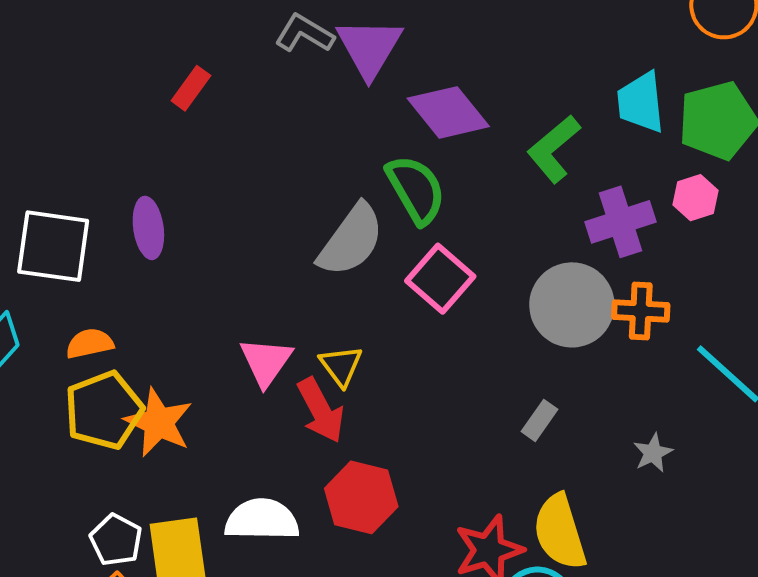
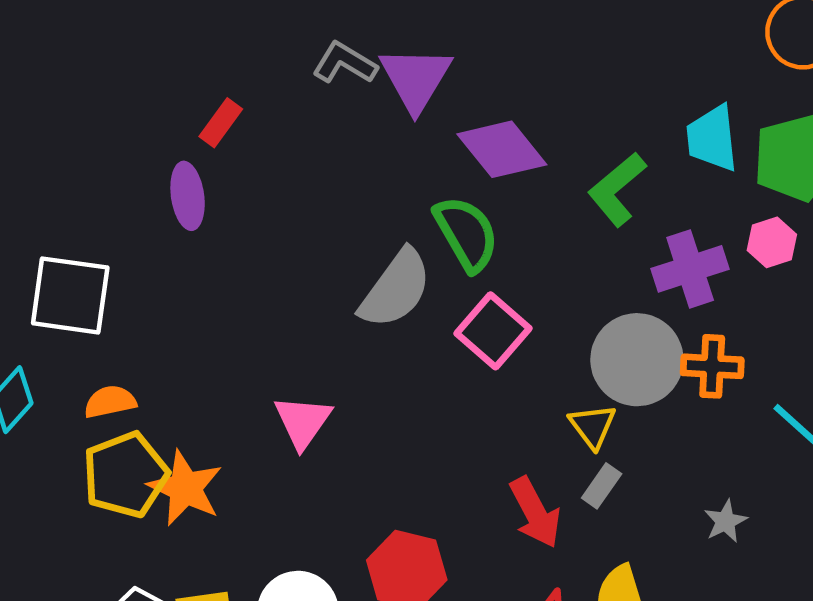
purple ellipse: (148, 228) -> (188, 196), moved
yellow triangle: (341, 366) -> (593, 426), moved
red arrow: (321, 410) -> (535, 512), moved

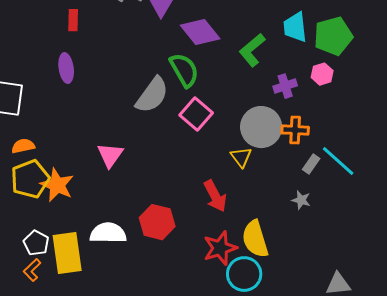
red rectangle: (221, 123) -> (73, 20), turned -35
purple ellipse: (188, 196) -> (66, 68), moved
purple cross: (690, 269) -> (285, 86), size x0.7
gray rectangle: (602, 486) -> (311, 164), moved
gray star: (725, 521) -> (301, 200), turned -30

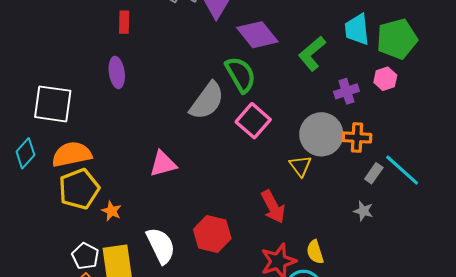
orange semicircle: (23, 146) -> (72, 154), size x1.6
pink triangle: (110, 155) -> (163, 164), turned 40
orange star: (57, 185) -> (112, 211), moved, size x0.6
white semicircle: (108, 233) -> (161, 246), turned 63
yellow semicircle: (255, 239) -> (315, 252), size x0.6

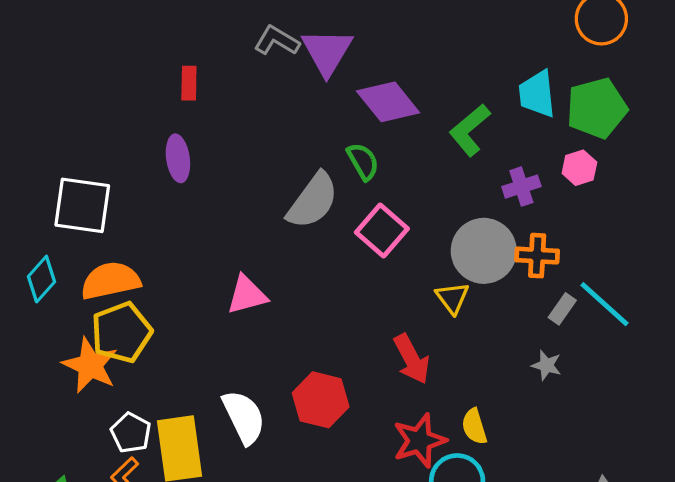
green semicircle: (241, 75) -> (363, 161), size x0.7
orange star: (112, 211) -> (90, 365), moved, size x1.8

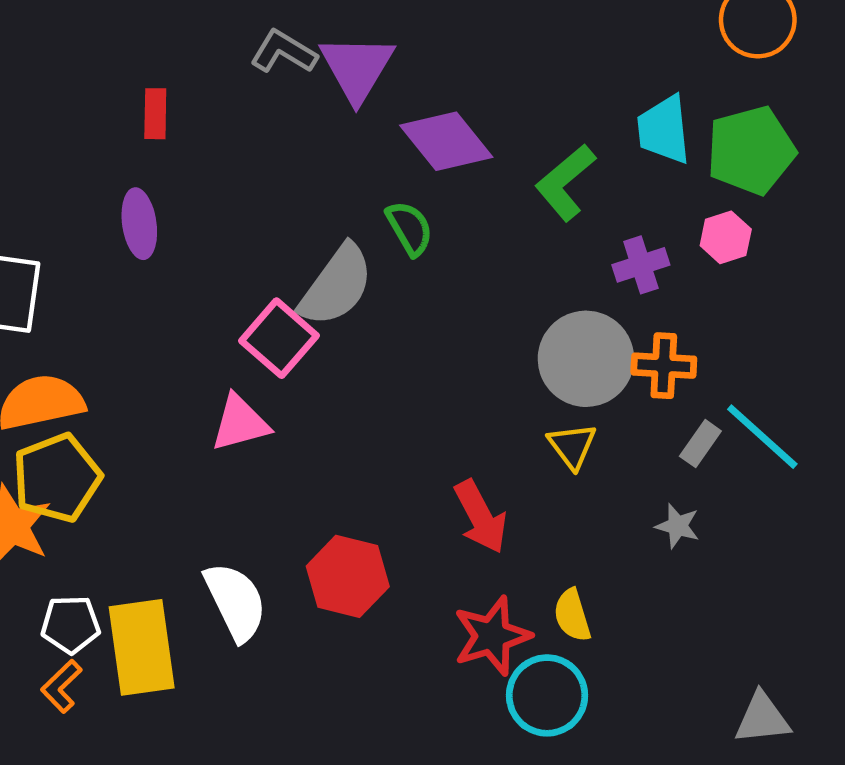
pink square: (382, 230) -> (279, 338), moved
yellow triangle: (452, 298) -> (572, 446), moved
white pentagon: (131, 433) -> (71, 624), turned -30

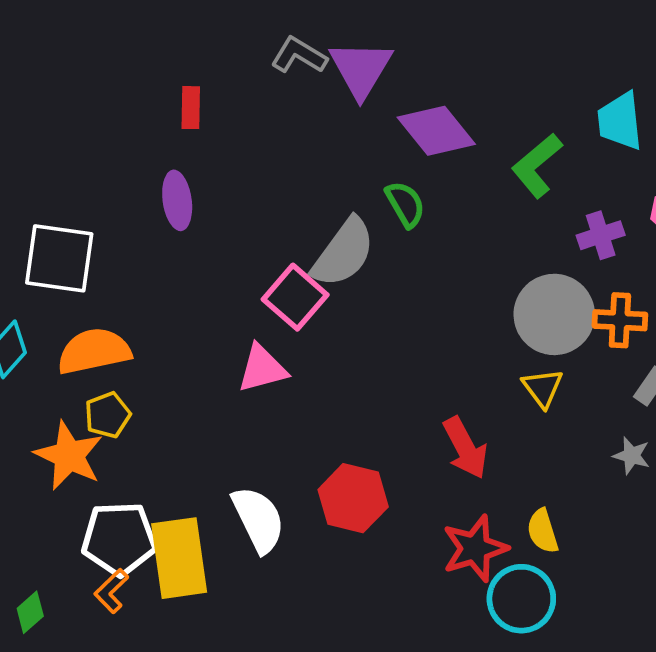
yellow pentagon: (57, 478) -> (108, 415), size x0.6
white pentagon: (71, 624) -> (119, 539), size x1.5

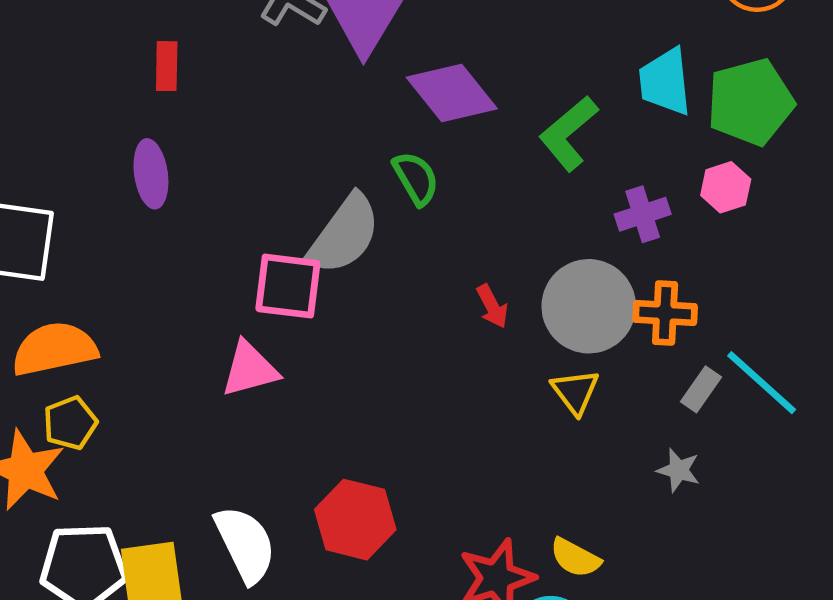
pink square: (295, 297) -> (288, 286), turned -34
red arrow: (465, 448) -> (492, 306), moved, size x0.6
yellow semicircle: (543, 531) -> (575, 558), turned -45

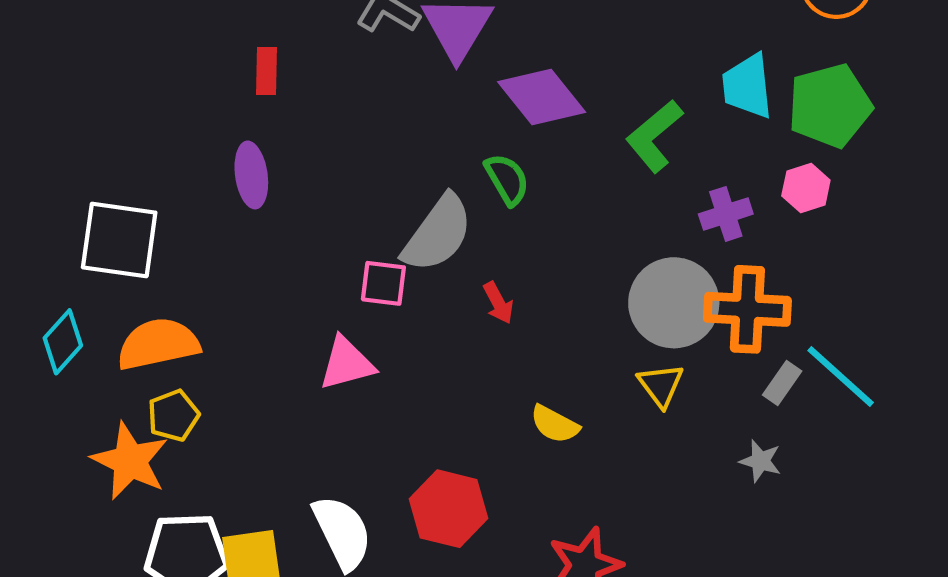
pink square: (288, 286) -> (383, 283), size x0.7
red arrow: (492, 306) -> (498, 303), moved
orange cross: (665, 313) -> (747, 309), size x1.4
yellow semicircle: (575, 558) -> (555, 424), moved

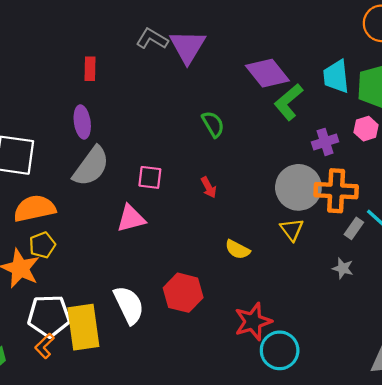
purple diamond: (542, 97) -> (267, 73), moved
gray semicircle: (438, 233) -> (91, 166), moved

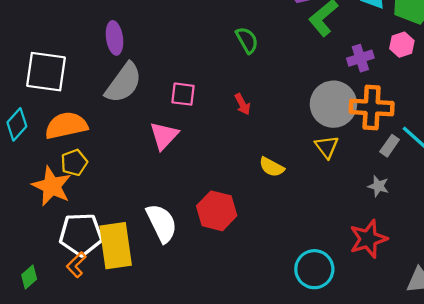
pink triangle: (131, 218) -> (164, 136), turned -32
red star: (253, 322) -> (368, 239), moved

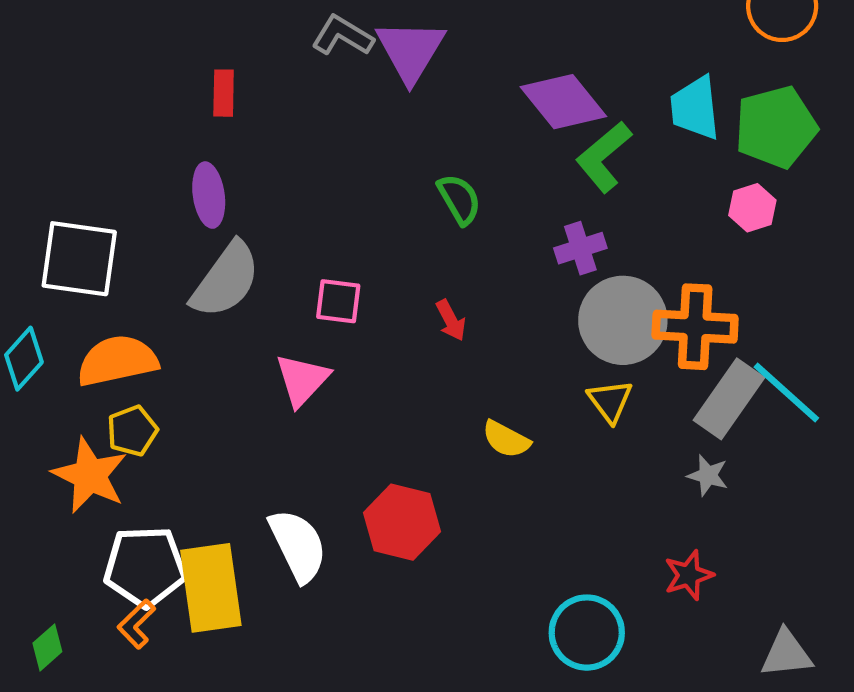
purple cross: (360, 58) -> (580, 248), moved
gray rectangle: (390, 146) -> (729, 399), size x1.8
red star: (368, 239) -> (689, 575), size x0.7

